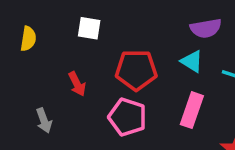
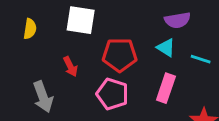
white square: (89, 28) -> (81, 20), size x1.5
gray arrow: (44, 120) -> (43, 97), size x1.5

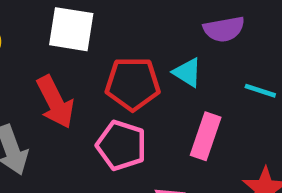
cyan triangle: (166, 48) -> (187, 72), moved
red arrow: (70, 66) -> (55, 102), size x1.6

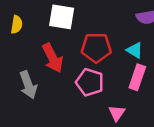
cyan triangle: (187, 72) -> (135, 50), moved

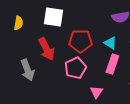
pink pentagon: (90, 82) -> (75, 68), turned 30

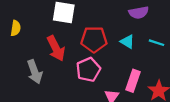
yellow semicircle: (18, 23) -> (16, 28), moved
pink rectangle: (112, 64) -> (133, 81), moved

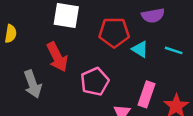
red pentagon: (94, 39) -> (114, 32), moved

